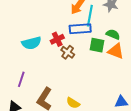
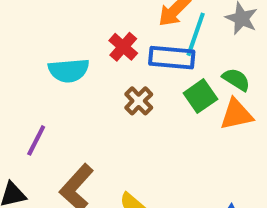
red cross: (57, 39) -> (123, 47), moved, turned -32
green square: (97, 45) -> (200, 96), turned 35
orange triangle: (116, 51) -> (236, 114), turned -42

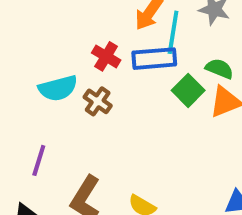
brown cross: (139, 101) -> (98, 101), moved

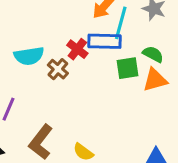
red cross: (106, 56) -> (77, 49), moved
green square: (188, 90) -> (128, 68), turned 30

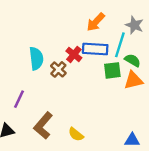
cyan line: (121, 23) -> (120, 45), moved
cyan semicircle: (29, 56) -> (36, 58), turned -90

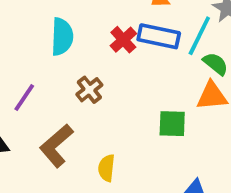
brown cross: (58, 69) -> (89, 90), moved
green square: (112, 70) -> (172, 124), moved
yellow semicircle: (76, 134) -> (106, 168), turned 49

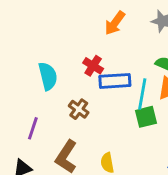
blue rectangle: (159, 36) -> (115, 81), moved
cyan line: (199, 36) -> (142, 94), moved

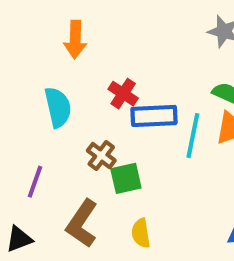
orange arrow: (115, 23) -> (75, 40), moved, turned -35
green square: (146, 117) -> (126, 178), moved

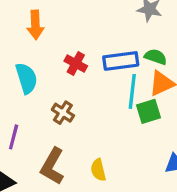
blue rectangle: (154, 116) -> (121, 61), moved
green square: (126, 178) -> (148, 111), moved

